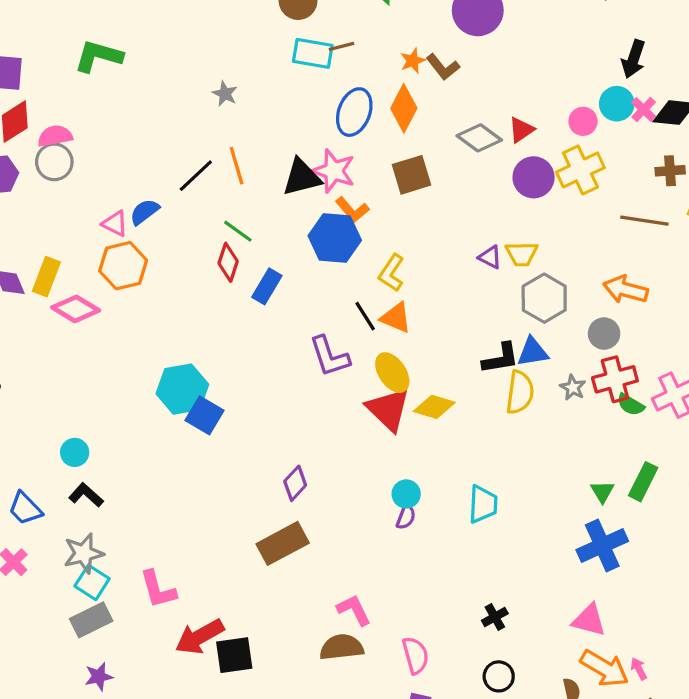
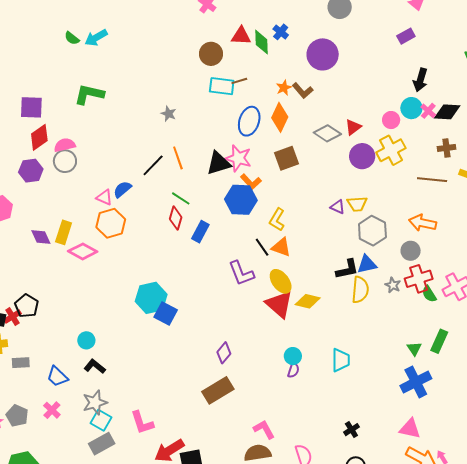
green semicircle: (631, 405) -> (429, 294), turned 30

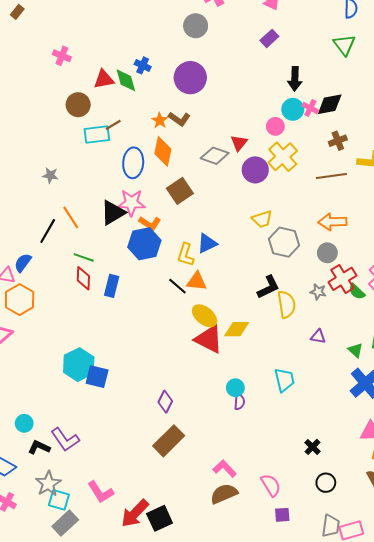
purple triangle: (338, 207) -> (318, 337), moved
blue triangle: (367, 264) -> (207, 243), moved
purple L-shape: (241, 273) -> (65, 440), moved

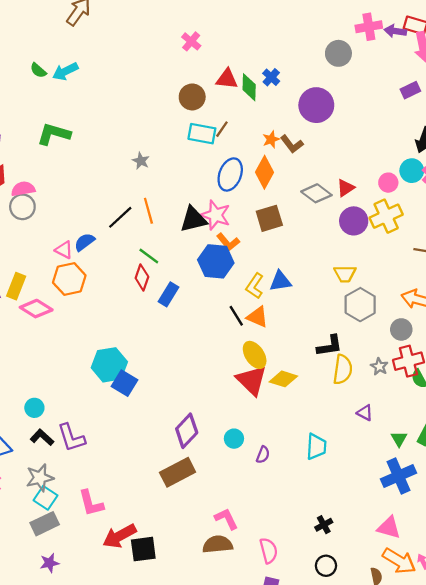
brown line: (113, 125) -> (222, 129), turned -42
cyan circle: (235, 388) -> (234, 439), moved
purple diamond: (165, 402) -> (187, 431), size x1.4

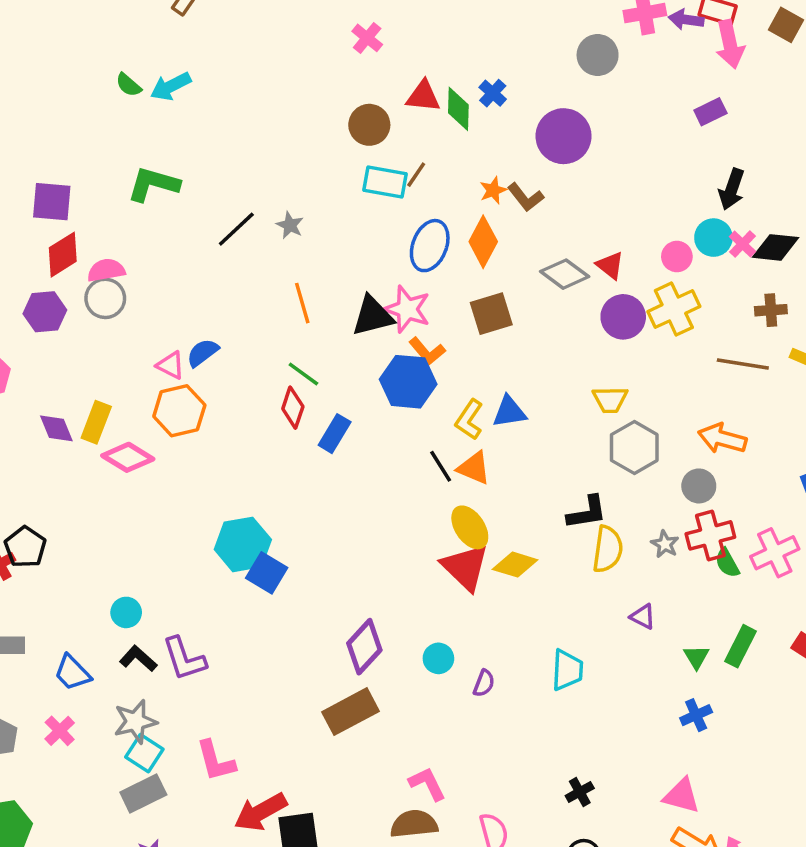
red triangle: (346, 188) -> (610, 265), turned -48
black line: (120, 217) -> (236, 229), moved
blue cross: (399, 476) -> (696, 715), size x0.6

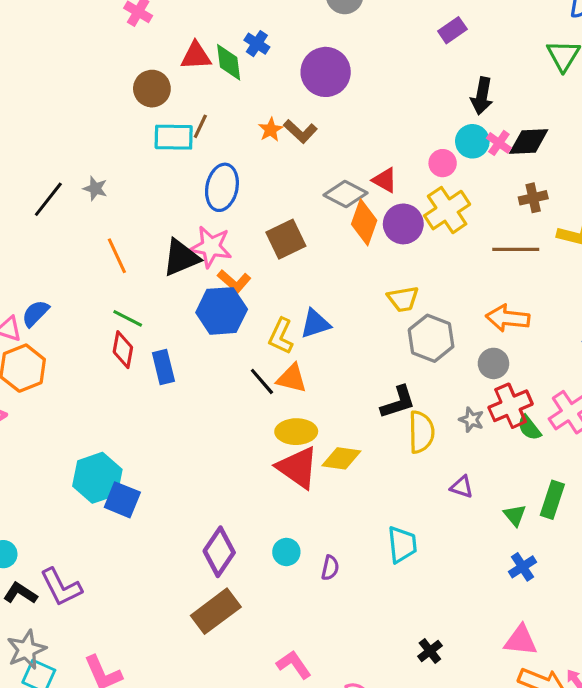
orange diamond: (483, 242) -> (364, 222), moved
blue rectangle: (335, 434) -> (163, 367), turned -36
yellow ellipse: (470, 527) -> (296, 432), turned -48

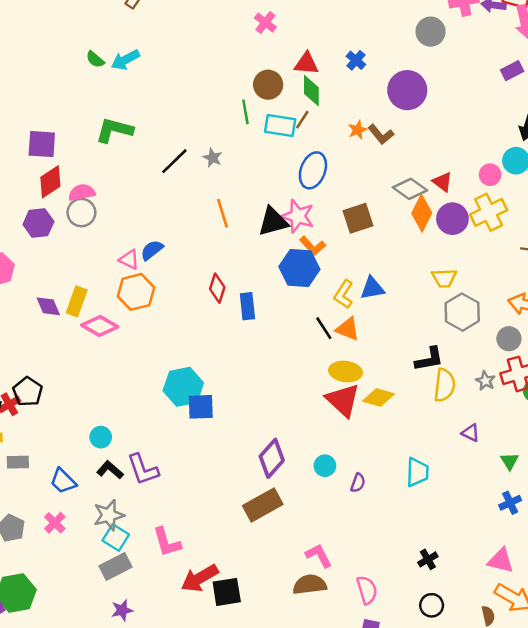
green diamond: (229, 62) -> (311, 91), moved
green line: (128, 318) -> (245, 112), moved, turned 45
blue square: (122, 500) -> (201, 407), turned -32

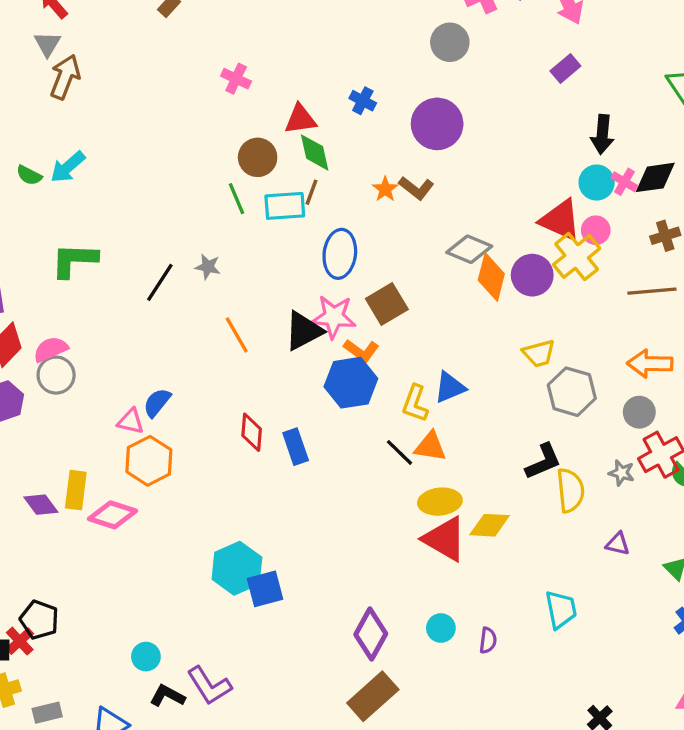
pink circle: (490, 175) -> (596, 230), moved
red triangle: (442, 182) -> (560, 220), moved, size x1.6
brown square: (358, 218) -> (387, 304), moved

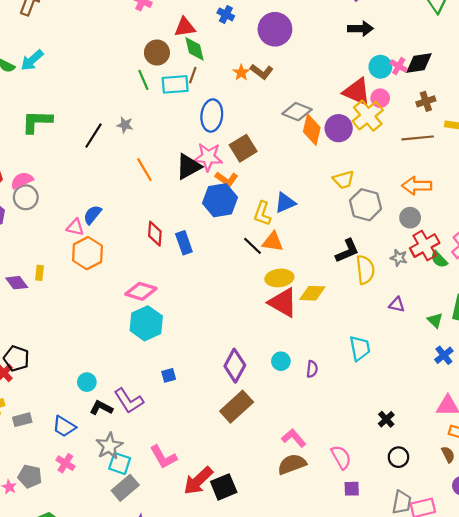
black arrow: (602, 134) -> (360, 29), moved, turned -95
yellow rectangle: (76, 490) -> (40, 273), size x0.6
pink diamond: (112, 515) -> (141, 291), moved
blue square: (265, 589) -> (169, 375), moved, size x0.6

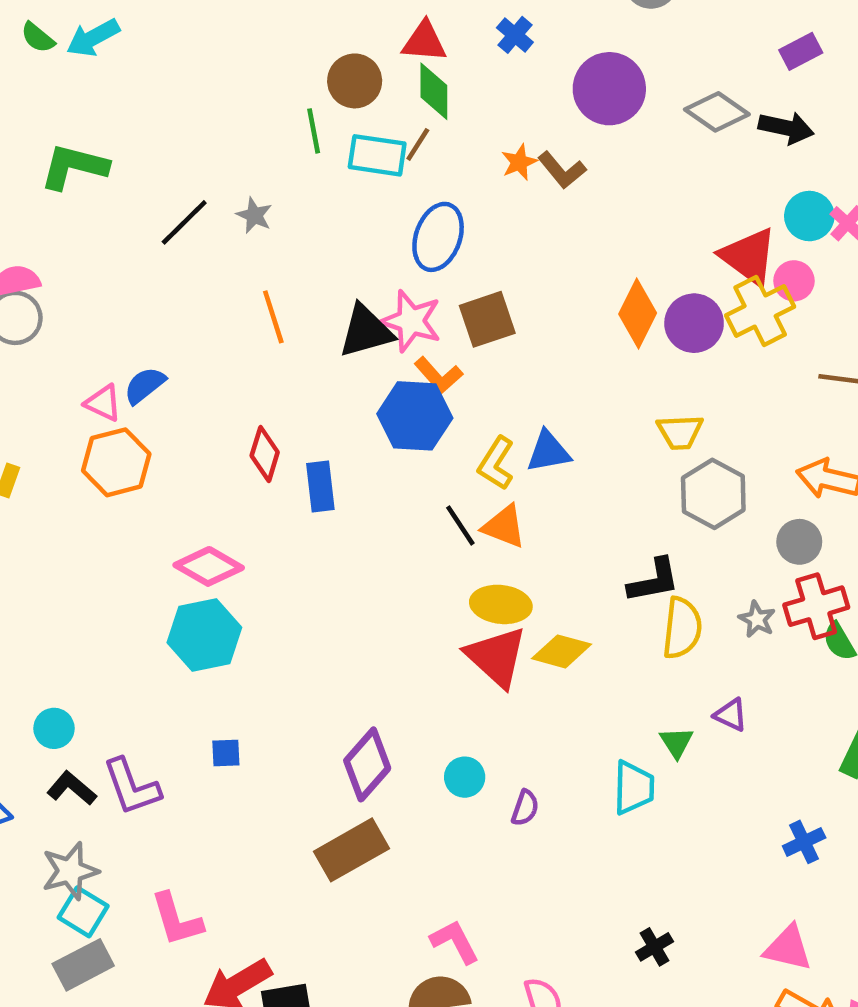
gray diamond: (297, 112) -> (717, 112), moved
green triangle: (435, 320) -> (676, 742), moved

